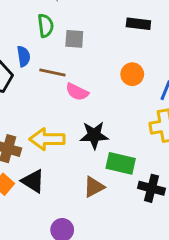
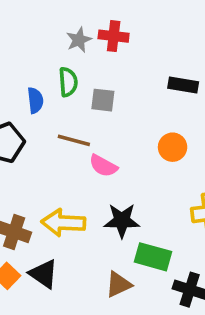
blue semicircle: (24, 56) -> (35, 100), moved

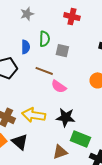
gray star: (79, 40) -> (27, 14), moved

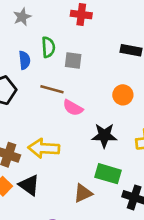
black star: (66, 117) -> (104, 136), moved

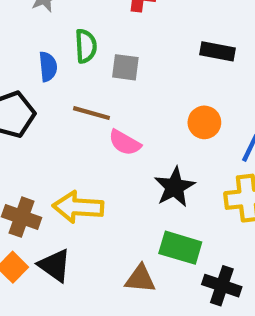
black star: (104, 136) -> (175, 187), turned -30
brown triangle: (83, 193) -> (140, 279), turned 30

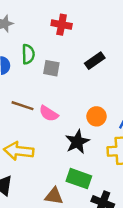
black rectangle: (218, 51) -> (95, 61), moved, turned -48
brown line: (91, 113) -> (23, 106), moved
orange circle: (204, 122) -> (97, 116), moved

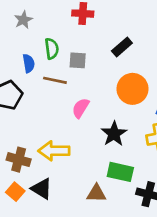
brown line: (23, 106) -> (55, 80), moved
pink semicircle: (49, 114) -> (81, 108), turned 96
orange circle: (97, 116) -> (132, 89), moved, size x1.5

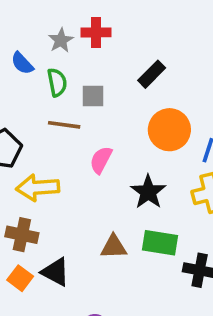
gray star: (23, 20) -> (61, 40), moved
blue semicircle: (29, 63) -> (22, 63), moved, turned 150
yellow arrow: (54, 151) -> (38, 188), moved
brown triangle: (96, 193) -> (114, 247), moved

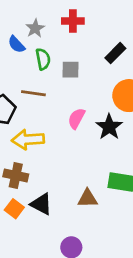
gray star: (61, 40) -> (35, 28), moved
brown line: (64, 125) -> (33, 93), moved
black star: (148, 192) -> (109, 127), moved
brown triangle: (114, 247) -> (87, 198), moved

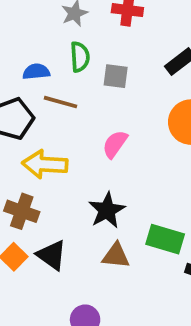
blue semicircle: (16, 44) -> (36, 72), moved, turned 120
black star: (109, 127) -> (107, 210), moved

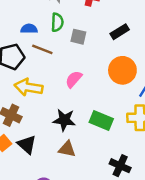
black star: (107, 210) -> (64, 120), turned 30
green rectangle: (165, 239) -> (101, 121), moved

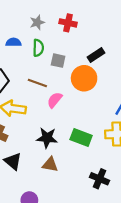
blue semicircle: (29, 29) -> (13, 42), moved
brown line: (42, 49) -> (37, 83), moved
orange circle: (122, 70) -> (84, 78), moved

